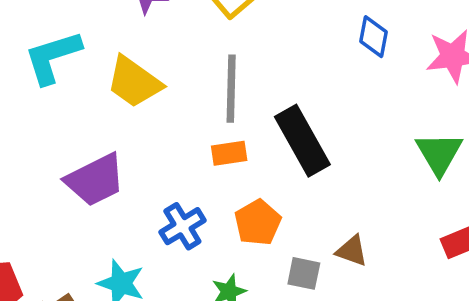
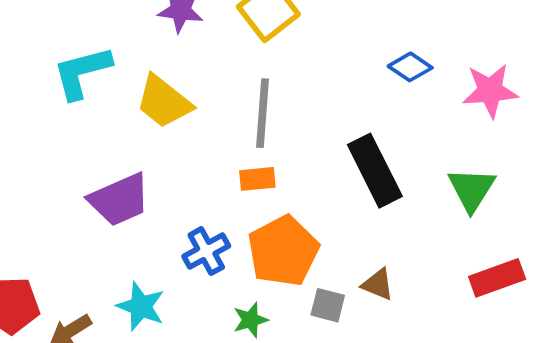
blue diamond: (373, 37) -> (410, 67), turned -69
black rectangle: (302, 141) -> (375, 171), moved
orange pentagon: (258, 223) -> (283, 251), size x1.5

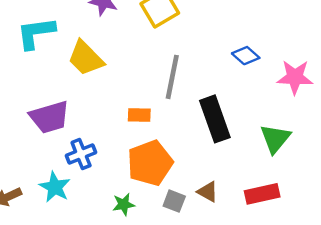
gray line: (262, 113) -> (172, 77), moved
blue cross: (206, 251) -> (81, 154), moved
red rectangle: (497, 278) -> (262, 194), moved

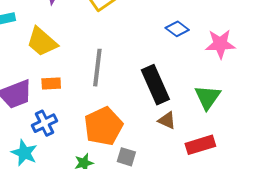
gray line: (172, 77) -> (97, 68), moved
orange rectangle: (139, 115) -> (51, 84), moved
brown triangle: (208, 192) -> (167, 120), moved

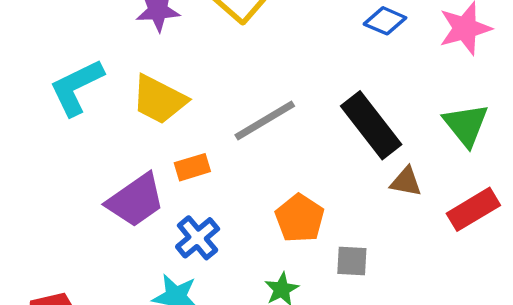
gray line: (97, 68) -> (265, 121), turned 66
orange pentagon: (103, 126) -> (300, 218), size x0.7

